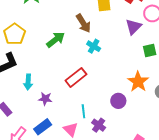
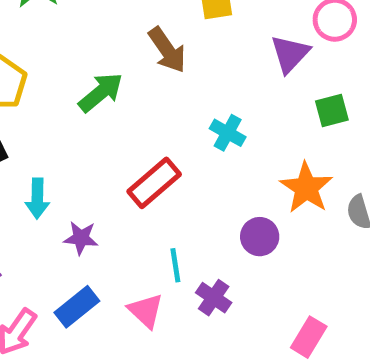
cyan cross: (94, 46) -> (228, 133), moved

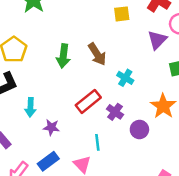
brown arrow: (167, 50) -> (97, 54), moved
green arrow: (101, 92) -> (63, 56), turned 135
purple cross: (214, 298) -> (115, 112), moved

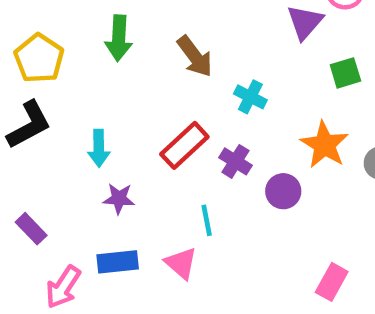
green arrow: (63, 56) -> (119, 38), moved
cyan arrow: (30, 107) -> (99, 148), moved
blue rectangle: (48, 161) -> (118, 262), turned 35

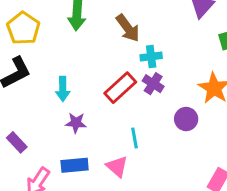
cyan cross: (250, 97) -> (151, 57), moved, turned -35
purple cross: (235, 161) -> (153, 84), moved

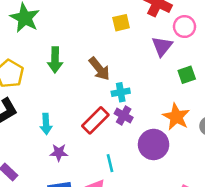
purple circle: (186, 119) -> (154, 144), size x1.5

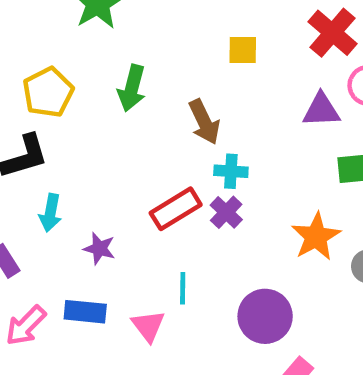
yellow square: (121, 23) -> (243, 50), moved
purple triangle: (162, 46) -> (321, 110), turned 35
cyan arrow: (46, 124) -> (50, 213), moved
purple circle: (154, 144) -> (265, 316), moved

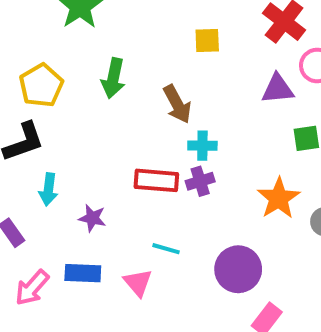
red rectangle: (176, 209) -> (156, 180), turned 39
purple cross: (226, 212) -> (200, 181), turned 32
cyan line: (183, 288) -> (166, 249), turned -72

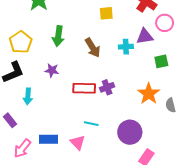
cyan cross: (202, 146) -> (126, 47), moved
purple star: (92, 218) -> (52, 70), moved

